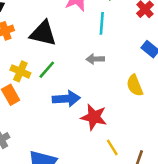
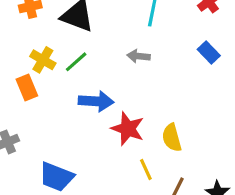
yellow semicircle: (135, 85) -> (172, 138), moved

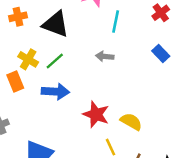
blue arrow: (96, 101) -> (55, 92), moved
yellow semicircle: (172, 138) -> (131, 122), turned 135

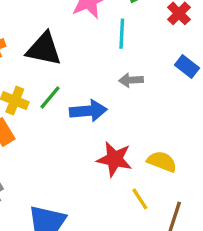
gray arrow: (105, 56) -> (131, 80), moved
blue arrow: (55, 92) -> (88, 111), moved

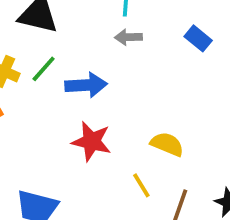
gray arrow: (131, 80) -> (128, 37), moved
red star: (114, 159) -> (91, 141), moved

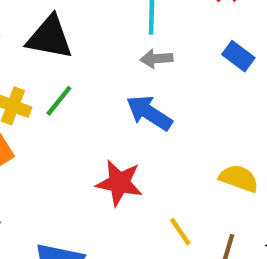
blue arrow: (86, 85) -> (149, 113), moved, turned -141
yellow semicircle: (167, 144) -> (239, 178), moved

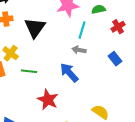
black triangle: (50, 37) -> (35, 28), turned 40
green line: (59, 101) -> (29, 71), moved, turned 42

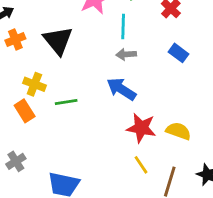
red star: (48, 100) -> (141, 128), moved

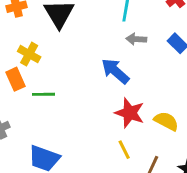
gray arrow: (126, 54) -> (136, 39), moved
green line: (66, 102) -> (43, 94), moved

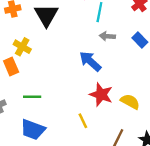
green line: (43, 94) -> (32, 97), moved
yellow line: (124, 150) -> (83, 121), moved

